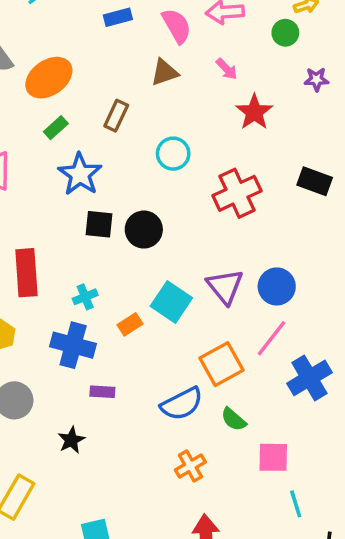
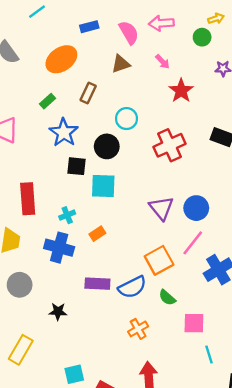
orange ellipse: (49, 78) -> (61, 59), moved
black circle: (144, 230) -> (107, 146), moved
cyan square: (171, 302) -> (103, 186), moved, turned -32
purple rectangle: (102, 392) -> (97, 284), moved, size x1.5
black star: (71, 440) -> (58, 312), turned 30

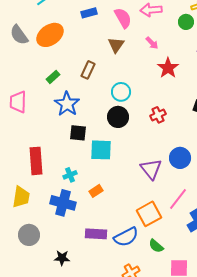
orange ellipse: (61, 59) -> (50, 35), moved
brown triangle: (121, 64) -> (116, 45), turned -36
red cross: (170, 145) -> (158, 115), size x0.6
black circle: (107, 146) -> (118, 117), moved
blue circle: (196, 208) -> (180, 158), moved

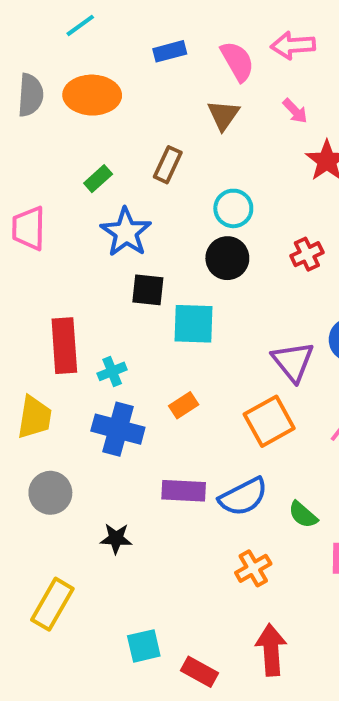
gray semicircle: (19, 35) -> (30, 95), turned -140
orange ellipse: (50, 35) -> (92, 95), turned 36
cyan cross: (70, 175) -> (112, 371), moved
orange square: (149, 214) -> (269, 421), moved

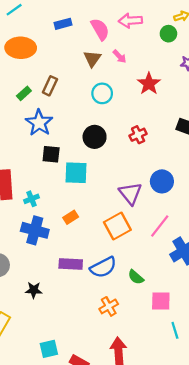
pink arrow: (295, 111) -> (120, 56), moved
brown rectangle: (168, 165) -> (50, 86), moved
cyan circle: (233, 208) -> (102, 93), moved

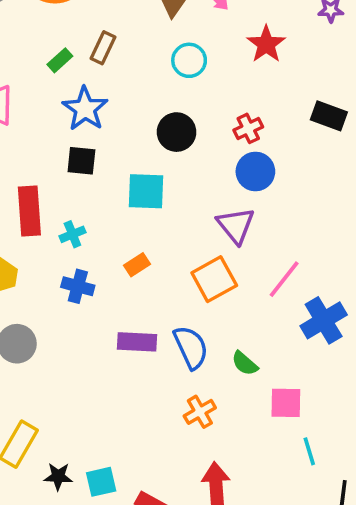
black square: (51, 154) -> (81, 161), moved
blue circle: (162, 181) -> (255, 172), moved
blue cross: (35, 230) -> (78, 286), size x0.7
blue semicircle: (103, 267) -> (191, 347), turned -88
black star: (34, 290) -> (58, 476), moved

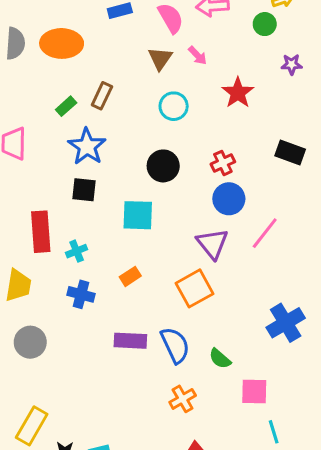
pink line: (284, 279) -> (265, 233), moved

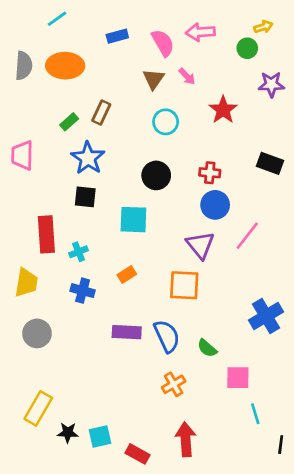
purple star: (292, 64) -> (271, 84), size x1.4
red cross: (223, 163) -> (210, 173), turned 30
orange square: (195, 288) -> (184, 285), turned 32

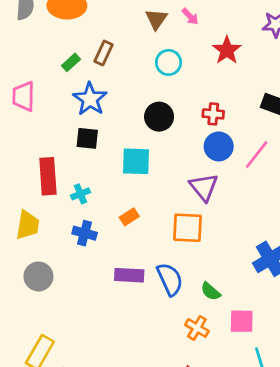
pink line: (247, 236) -> (257, 155), moved
orange cross: (174, 384) -> (197, 328), moved, turned -30

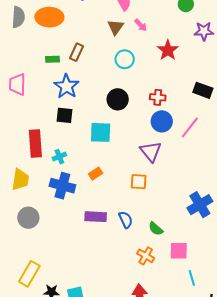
green rectangle: (71, 62) -> (52, 59), turned 40
orange square: (187, 228) -> (139, 182), size x0.7
blue cross: (85, 233) -> (62, 186), size x1.4
blue semicircle: (170, 279) -> (126, 220), size x0.7

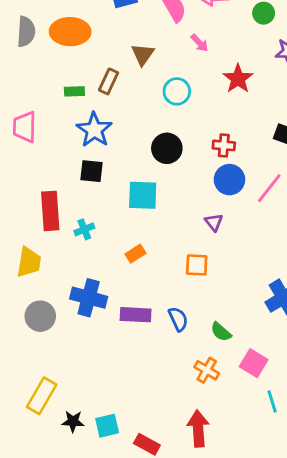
brown triangle: (116, 27) -> (143, 54), moved
purple triangle: (151, 152) -> (214, 222), size x0.6
blue cross: (62, 186) -> (89, 298), moved
pink square: (179, 251) -> (254, 363), turned 30

